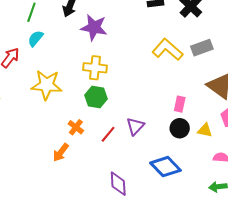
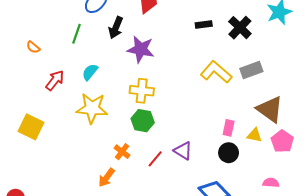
cyan semicircle: (35, 39) -> (90, 72), moved
purple triangle: (135, 126) -> (183, 151), turned -42
yellow triangle: (205, 130) -> (254, 135), moved

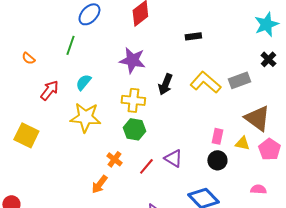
black arrow: (116, 28) -> (165, 84), moved
black cross: (240, 28) -> (268, 59), moved, size x0.7

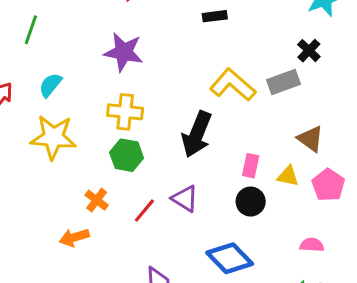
black cross: (268, 59) -> (309, 51), moved
black arrow: (165, 84) -> (197, 134), moved, size x1.4
brown triangle: (257, 118) -> (310, 139), size x0.7
orange arrow: (99, 184) -> (74, 237), turned 36

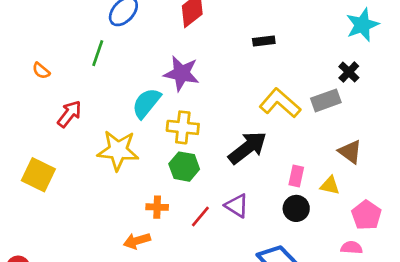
cyan semicircle: (50, 85) -> (146, 103), moved, size x1.4
black arrow: (197, 134) -> (248, 148), turned -150
pink pentagon: (328, 185) -> (366, 215), moved
orange cross: (97, 200) -> (157, 207), turned -35

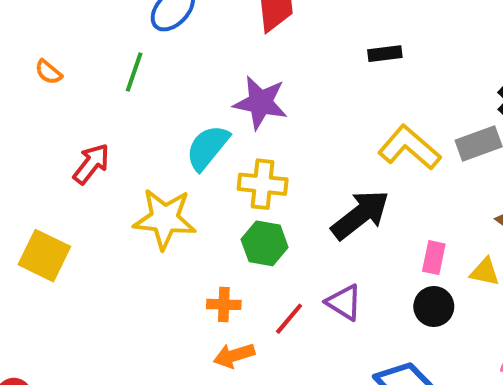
orange semicircle: (41, 71) -> (48, 72), moved
orange arrow: (137, 241) -> (234, 355), moved

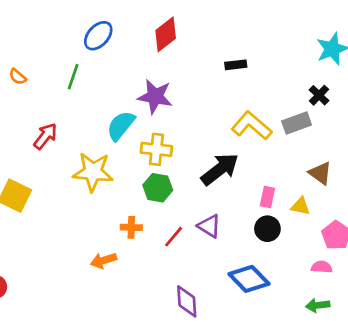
orange arrow: (234, 355) -> (104, 260), moved

